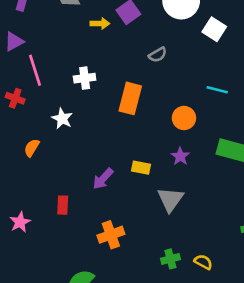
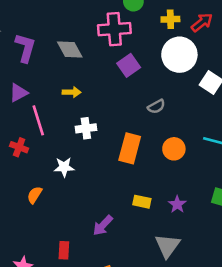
yellow arrow: (100, 23) -> (72, 92), moved
orange circle: (184, 118) -> (174, 149), moved
white star: (62, 119) -> (64, 167), turned -30
yellow rectangle: (141, 168) -> (142, 202), moved

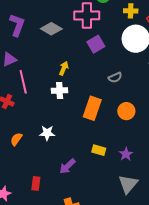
gray diamond: (70, 49) -> (51, 29), turned -35
yellow arrow: (72, 92) -> (64, 68), moved, turned -72
white star: (64, 167) -> (47, 133), moved
gray triangle: (167, 246) -> (128, 184), moved

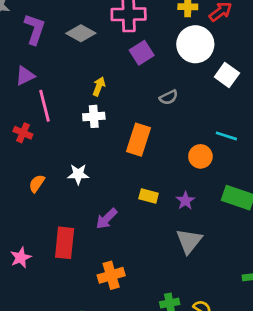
orange circle: (126, 111) -> (200, 156), moved
red rectangle: (36, 183) -> (65, 243), size x1.6

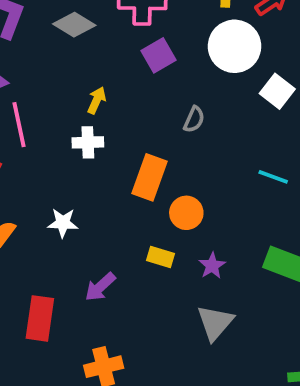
gray semicircle: (169, 97) -> (194, 119), turned -42
orange circle: (200, 156) -> (186, 213), moved

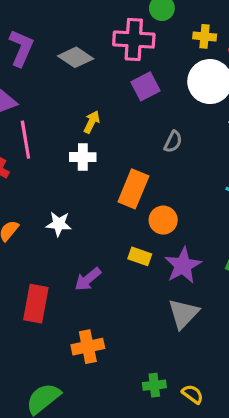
purple star: (212, 266) -> (183, 265), size x1.6

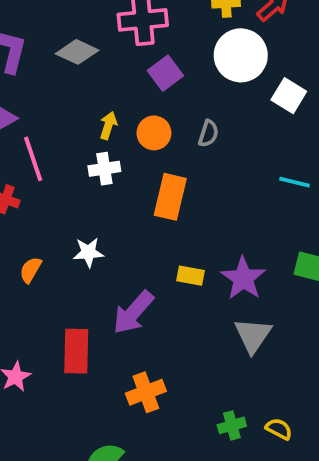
orange circle: (163, 220) -> (154, 133), moved
purple arrow: (88, 279) -> (133, 312), size x1.4

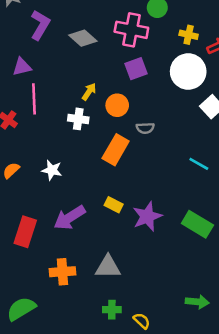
gray semicircle: (208, 133) -> (145, 128), moved, turned 54
gray triangle: (253, 335) -> (108, 267), moved, turned 40

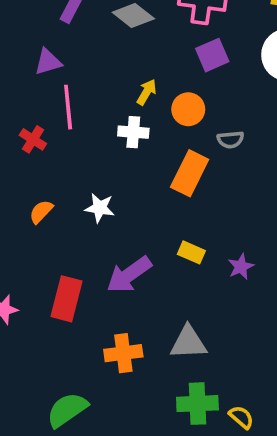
purple star: (147, 216) -> (241, 267), size x0.6
green cross: (112, 310) -> (197, 404), size x1.5

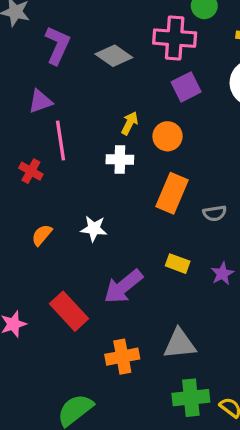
gray semicircle: (230, 140) -> (215, 213), moved
red rectangle: (67, 299) -> (69, 311), turned -54

